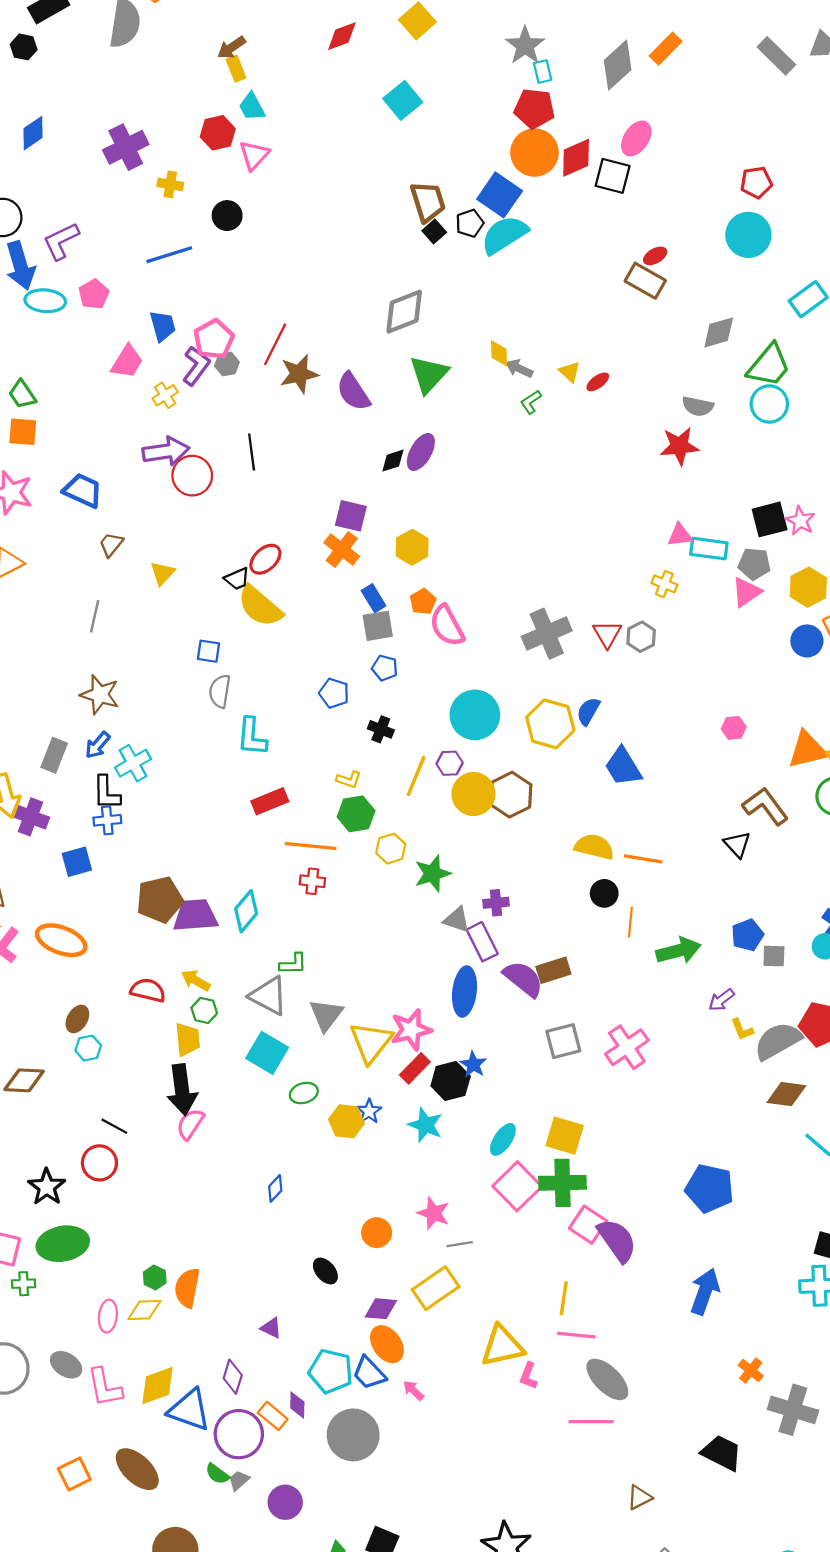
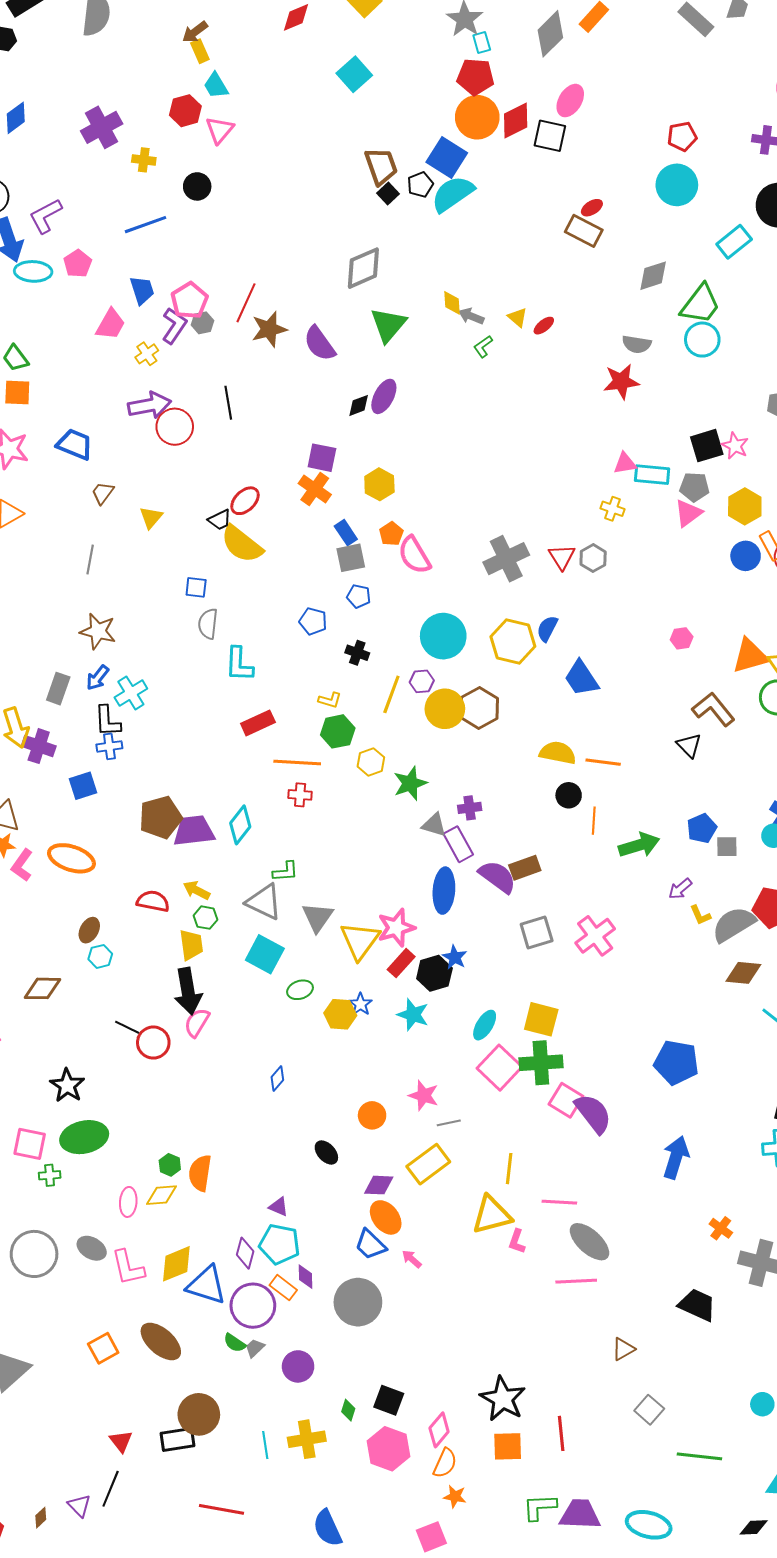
red circle: (99, 1163) -> (153, 1043), moved
yellow line: (564, 1298) -> (509, 1169), moved
cyan pentagon: (331, 1371) -> (279, 1244), moved

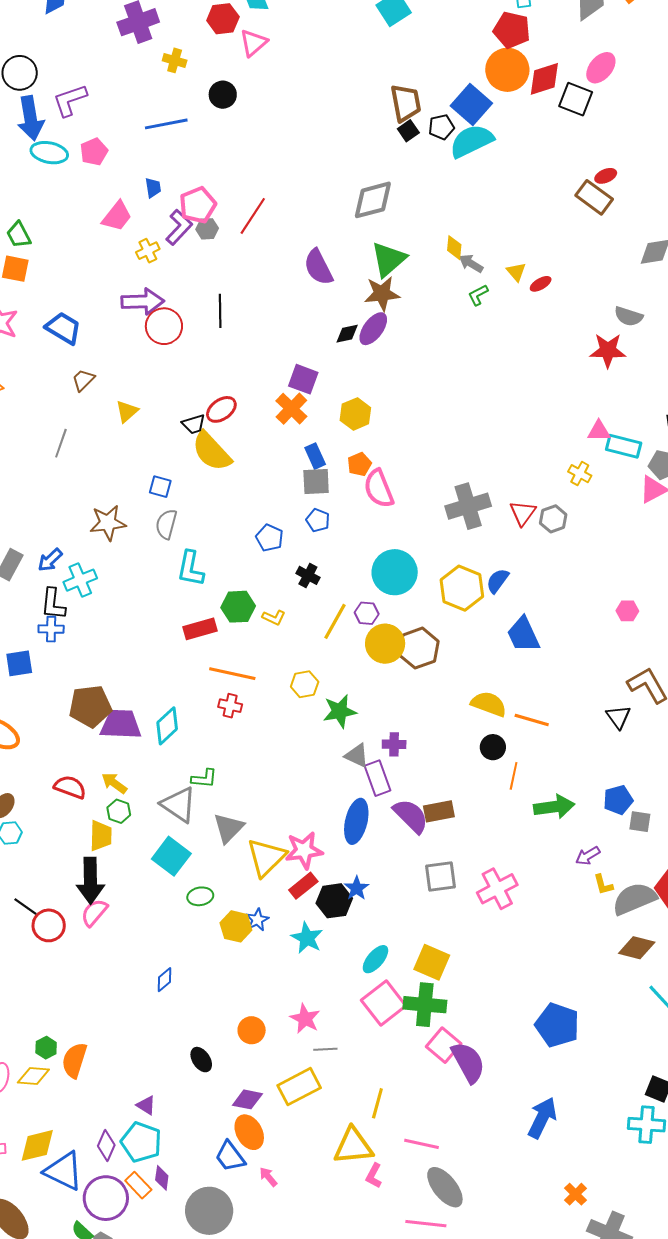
blue trapezoid: (142, 290) -> (153, 188), size x0.7
brown star: (269, 329) -> (382, 294), moved
brown star: (98, 631) -> (108, 523), moved, turned -30
green hexagon: (338, 731) -> (238, 607), moved

